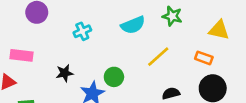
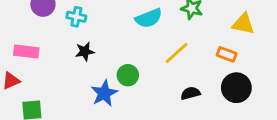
cyan cross: (82, 31) -> (76, 17), moved, turned 36
black star: (65, 73) -> (85, 52), moved

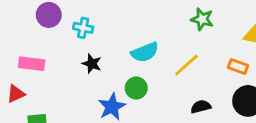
cyan semicircle: (149, 18) -> (145, 52), moved
black star: (85, 52) -> (92, 64), turned 30

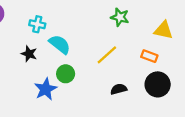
cyan cross: (83, 28) -> (37, 24), moved
cyan semicircle: (145, 52) -> (60, 44), moved, turned -120

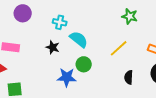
blue star: (46, 89) -> (67, 77), turned 30
black semicircle: (119, 89) -> (129, 77), turned -72

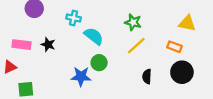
green star: (130, 16) -> (133, 22), moved
black star: (53, 47) -> (48, 45), moved

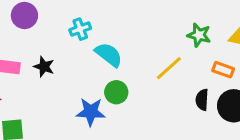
cyan cross: (74, 18) -> (80, 29), turned -32
green star: (133, 22) -> (199, 35), moved
black semicircle: (147, 76) -> (202, 100), moved

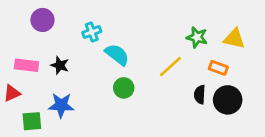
blue star: (91, 112) -> (61, 105), moved

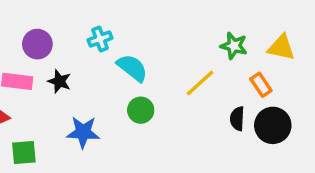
purple circle: (42, 20) -> (37, 44), moved
orange rectangle: (218, 68) -> (261, 85), turned 36
blue star: (61, 105) -> (83, 132), moved

